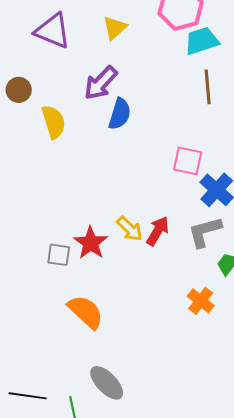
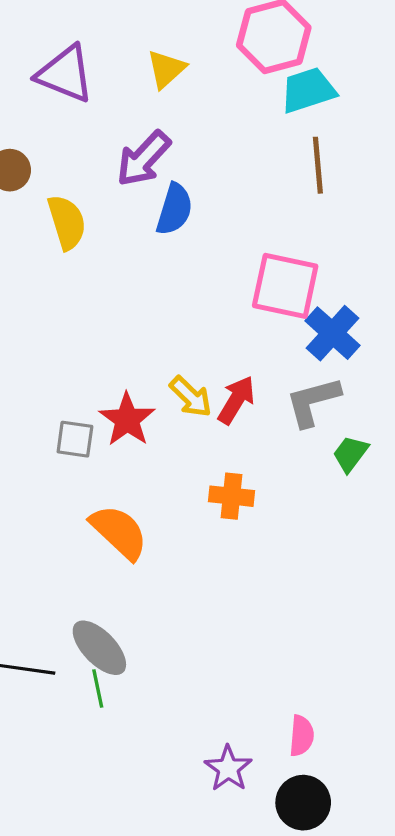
pink square: (188, 161) -> (285, 286), size x1.4
orange cross: (201, 301) -> (231, 496), moved, turned -32
gray ellipse: (107, 383) -> (99, 648), moved

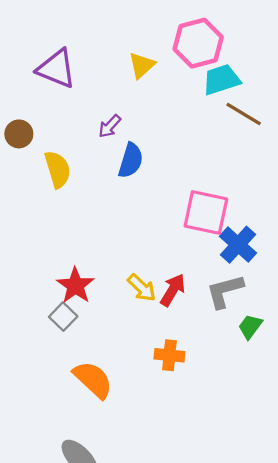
yellow triangle: (166, 69) -> (142, 65), moved
purple arrow: (143, 159) -> (110, 126), size x0.6
brown line: (318, 165) -> (244, 114), moved, turned -54
red star: (127, 420) -> (75, 286), moved
gray square: (75, 439) -> (63, 317), turned 36

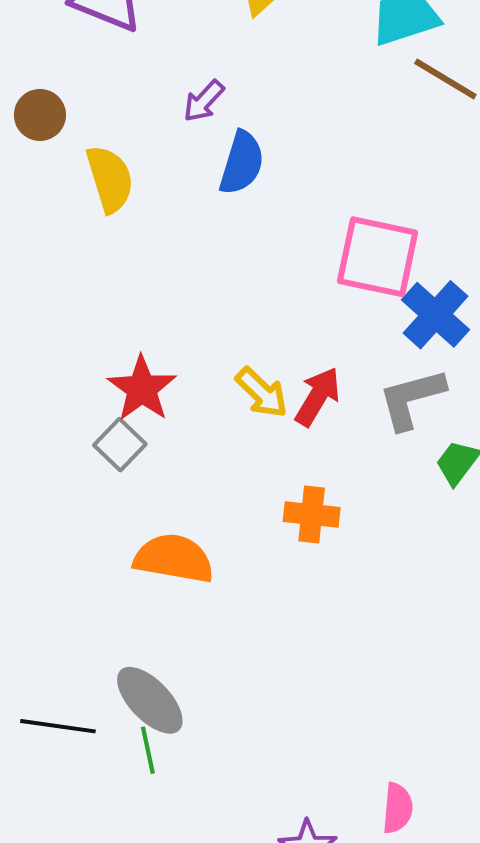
orange semicircle: (93, 380) -> (174, 558), turned -33

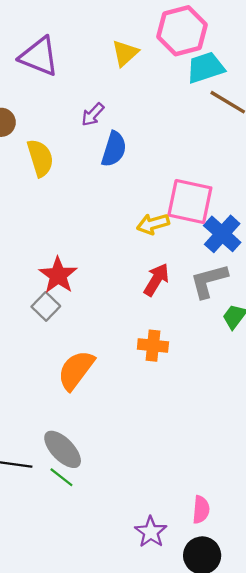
yellow arrow: (262, 393) -> (153, 224), moved, turned 120
orange semicircle: (174, 558) -> (76, 370), turned -63
green line: (148, 750) -> (61, 477), turned -40

